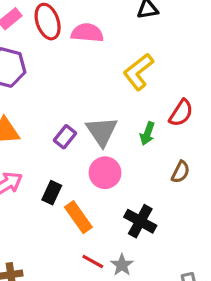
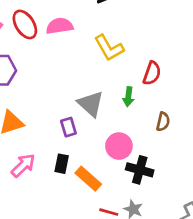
yellow L-shape: (138, 72) -> (109, 48), turned -68
purple rectangle: (65, 137) -> (68, 127), moved, turned -42
pink circle: (105, 173) -> (119, 146), moved

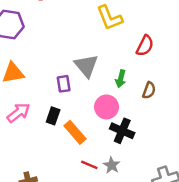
green arrow: (128, 97) -> (121, 79), moved

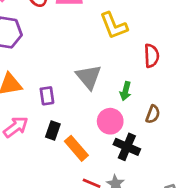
red semicircle: (145, 46) -> (152, 56), turned -30
purple rectangle: (64, 84) -> (47, 96), moved
brown semicircle: (149, 90) -> (153, 114), moved

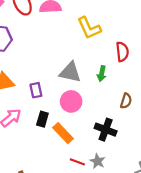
gray triangle: (89, 77) -> (70, 72), turned -35
green arrow: (125, 91) -> (102, 74), moved
pink circle: (110, 121) -> (71, 101), moved

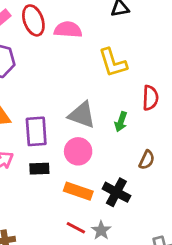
purple rectangle: (36, 90) -> (36, 131), size x1.5
black rectangle: (42, 119) -> (39, 169), turned 64
orange rectangle: (63, 133) -> (78, 191), moved, turned -35

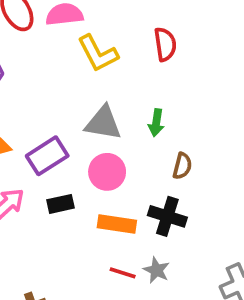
yellow L-shape: (113, 63) -> (98, 53), moved
red semicircle: (150, 98) -> (165, 44), moved
purple rectangle: (36, 131) -> (47, 156), turned 72
brown semicircle: (147, 160) -> (182, 166), moved

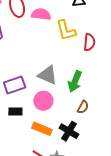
yellow L-shape: (98, 53) -> (66, 30), moved
green arrow: (156, 123) -> (75, 81), size x1.5

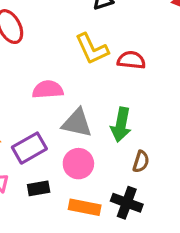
pink semicircle: (41, 14) -> (48, 89), moved
red semicircle: (89, 42) -> (131, 60), turned -78

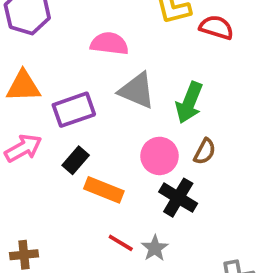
pink circle: (78, 164) -> (160, 156), moved
black rectangle: (39, 188) -> (76, 160), turned -50
orange rectangle: (85, 207) -> (104, 190), moved

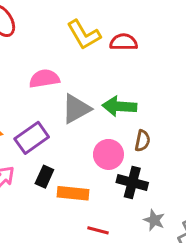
gray triangle: (137, 90) -> (76, 109), turned -36
green arrow: (189, 103) -> (119, 106), turned 88
gray star: (155, 248) -> (154, 220), moved

